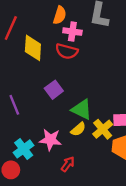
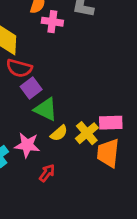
red semicircle: (67, 51) -> (19, 68), moved
green triangle: (82, 109) -> (46, 109), moved

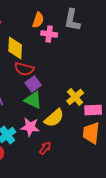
green triangle: (46, 109) -> (33, 100), moved
yellow semicircle: (59, 133) -> (54, 118), size x1.5
yellow cross: (87, 133) -> (75, 97), moved

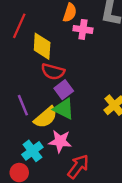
yellow semicircle: (54, 118) -> (46, 117), moved
red arrow: (45, 148) -> (78, 167), size x1.5

